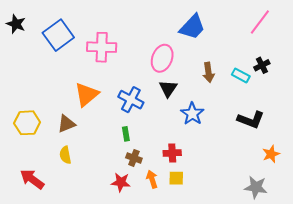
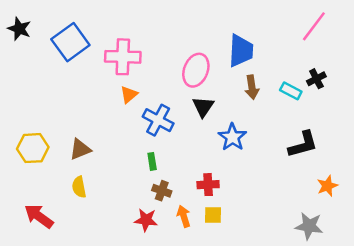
blue trapezoid: (192, 27) -> (241, 51), moved, turned -40
orange triangle: (87, 95) -> (129, 95), moved, size x0.6
black L-shape: (251, 120) -> (303, 144), turned -36

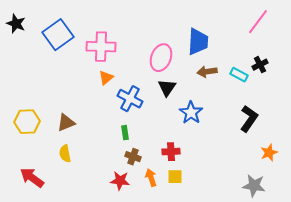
brown arrow: (252, 87) -> (207, 72), turned 90
black L-shape: (303, 144) -> (249, 119), turned -40

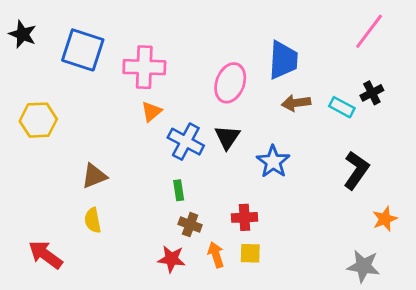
blue square: (58, 35) -> (83, 50), turned -36
black triangle: (167, 88) -> (227, 137), moved
yellow hexagon: (27, 122) -> (38, 120), moved

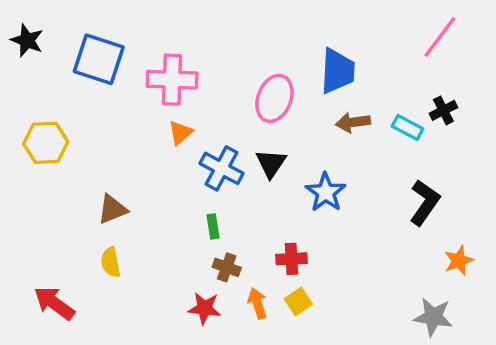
yellow square: (250, 253) -> (298, 302), turned -35

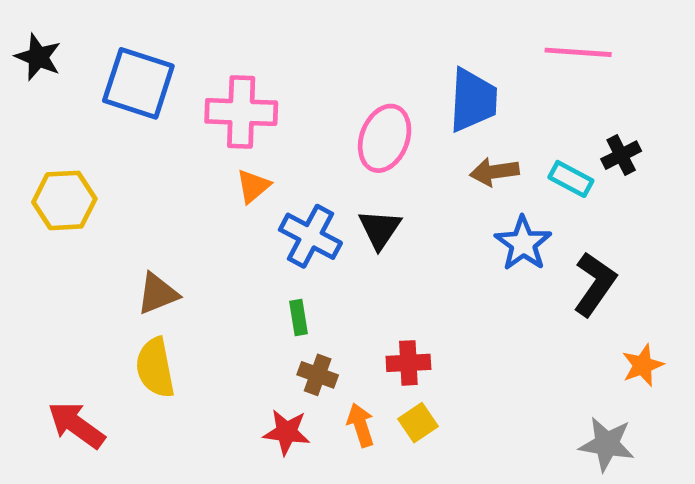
pink line: (440, 37) -> (578, 52), moved, turned 57
blue star: (326, 192) -> (523, 243), moved
yellow semicircle: (111, 262) -> (155, 368), size x1.4

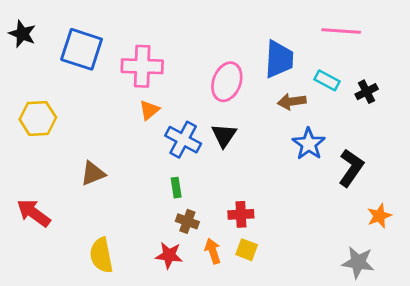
cyan rectangle: (571, 179) -> (327, 80), moved
yellow semicircle: (155, 368) -> (101, 255), moved
yellow square: (418, 423) -> (247, 250), turned -35
red arrow: (76, 425) -> (34, 213), moved

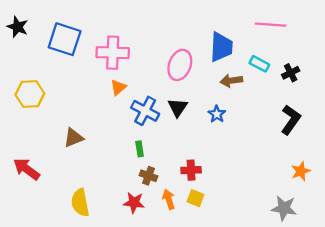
blue star: (309, 144) -> (217, 114), moved, size x0.7
black L-shape: (351, 168) -> (291, 120), moved

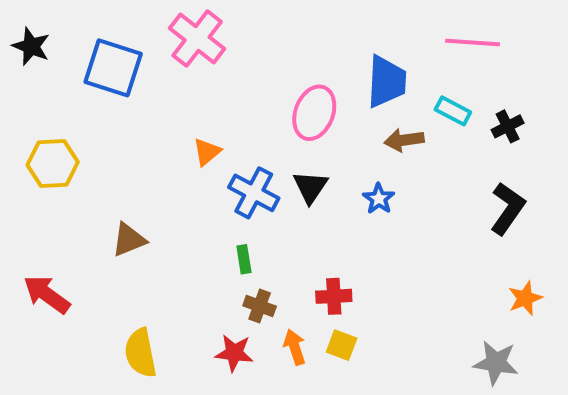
pink cross: (113, 53) -> (197, 39), moved, turned 36

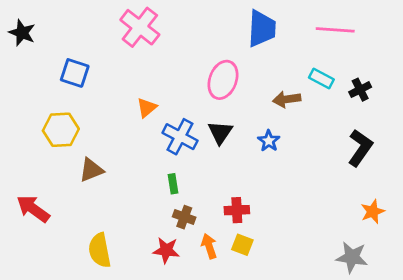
blue square: (113, 68) -> (75, 73), moved, size x0.7
blue trapezoid: (387, 82) -> (262, 29), moved
yellow hexagon: (53, 164) -> (61, 130), moved

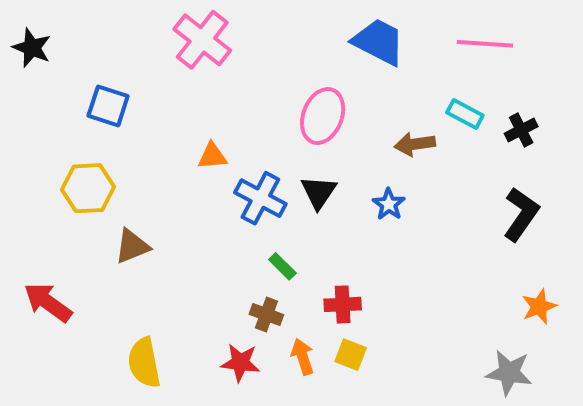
blue trapezoid: (262, 29) -> (379, 42), turned -66
orange triangle: (147, 108) -> (212, 156), turned 35
green rectangle: (173, 184) -> (282, 266), moved, turned -36

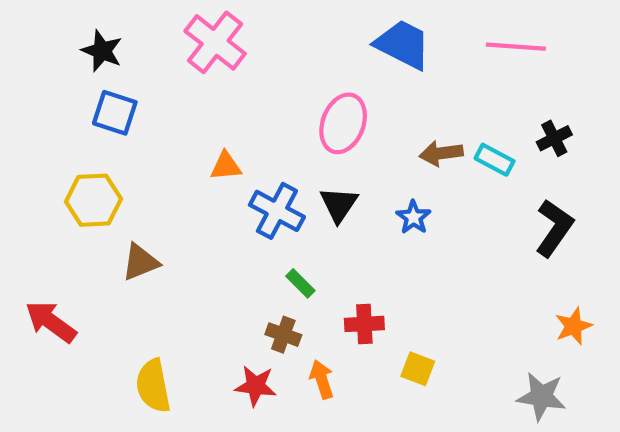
black star: (32, 48) -> (102, 51), moved
cyan rectangle: (465, 114) -> (495, 160), moved
yellow square: (351, 355) -> (418, 369), moved

